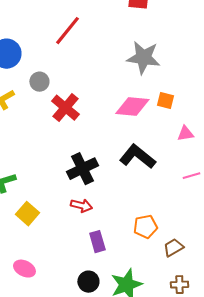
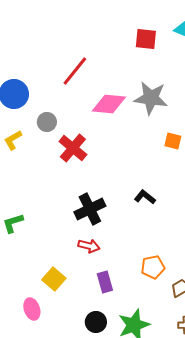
pink diamond: (132, 107) -> (109, 104), moved
black L-shape: (137, 157) -> (145, 197), size x0.6
yellow square: (27, 214) -> (54, 279), moved
pink ellipse: (24, 269) -> (32, 309), turned 45

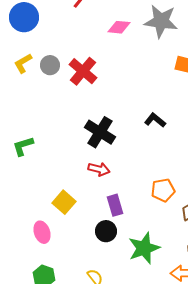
pink diamond: (109, 104) -> (119, 27), size x0.7
gray circle: (47, 122) -> (50, 65), moved
black cross: (90, 209) -> (100, 132), turned -32
black circle: (96, 322) -> (106, 231), moved

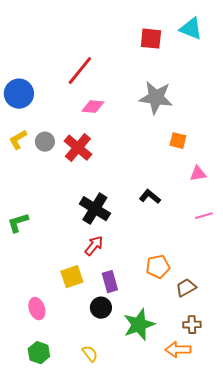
pink diamond: (119, 27) -> (93, 107), moved
red arrow: (99, 169) -> (94, 246), turned -65
yellow square: (64, 202) -> (72, 277), moved, turned 30

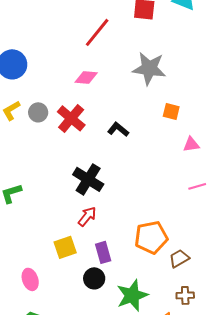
red line: (80, 71) -> (97, 32), moved
black L-shape: (150, 197) -> (118, 129), moved
orange pentagon: (158, 267) -> (151, 237), size x1.4

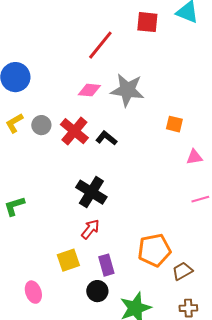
gray star: (149, 68) -> (127, 90), moved
black L-shape: (118, 129) -> (106, 138), moved

